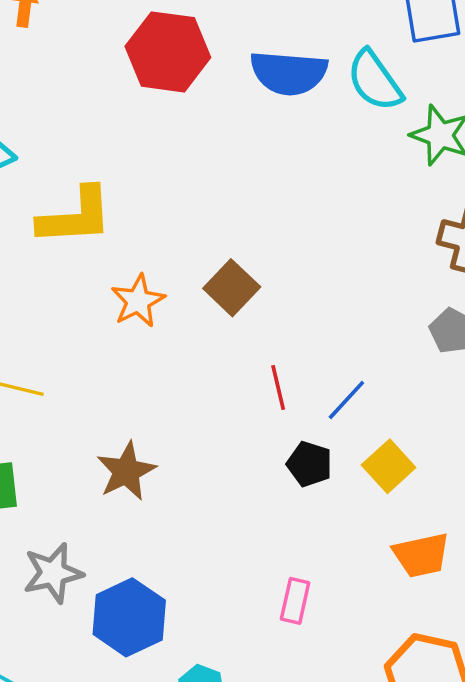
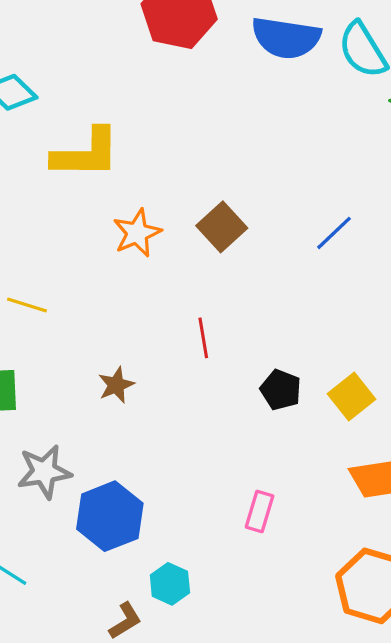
red line: (278, 388) -> (203, 338), moved
blue line: (346, 400) -> (334, 233), moved
brown star: (126, 471) -> (116, 385), size x0.7

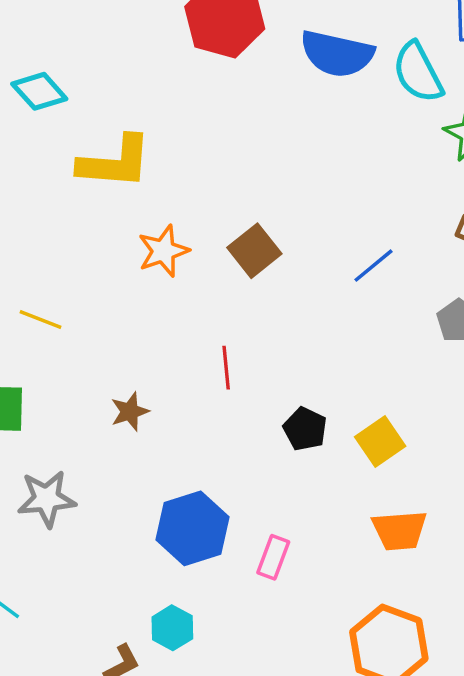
blue hexagon: (110, 516) -> (192, 528), moved

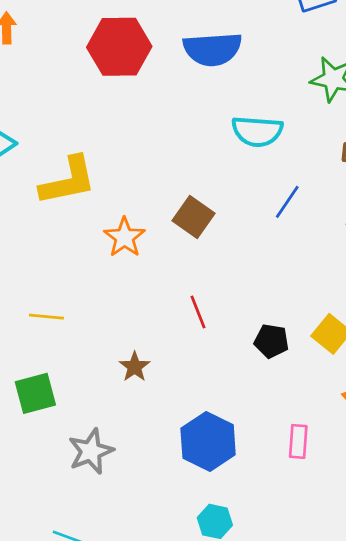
cyan semicircle: (418, 72) -> (257, 131), moved, turned -42
pink rectangle: (273, 557) -> (298, 441), moved

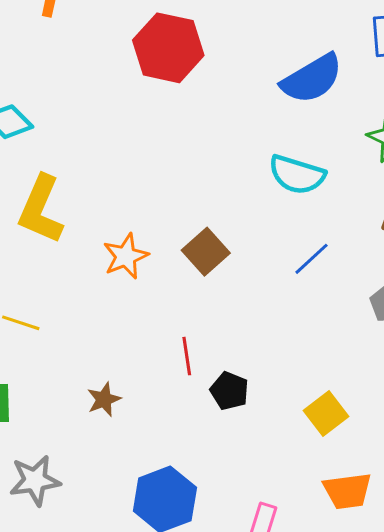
blue semicircle: (212, 49) -> (312, 79), moved, turned -40
yellow L-shape: (68, 181) -> (41, 209), moved, turned 112
black pentagon: (271, 341) -> (229, 391), moved

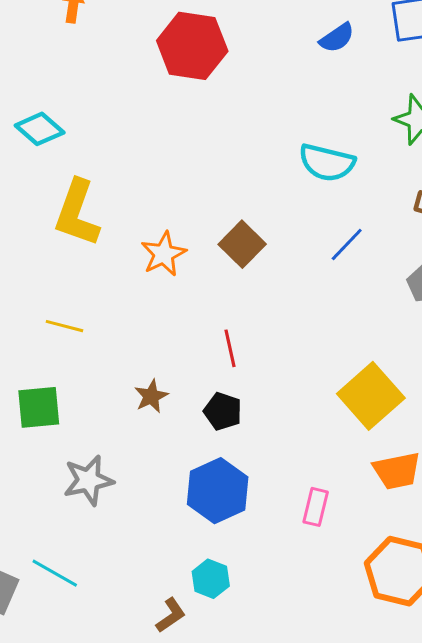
blue semicircle: (312, 79) -> (337, 38), moved, size x0.6
black pentagon: (229, 391) -> (223, 411), moved
yellow square: (326, 414) -> (371, 396), size x1.5

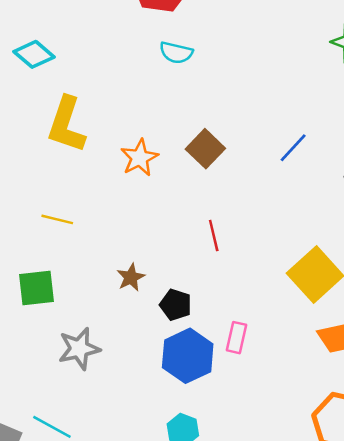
cyan semicircle: (327, 163) -> (176, 53), moved, size x0.7
red line: (230, 348) -> (214, 235), moved
black pentagon: (223, 411) -> (176, 305), moved
pink rectangle: (316, 507) -> (236, 338), moved

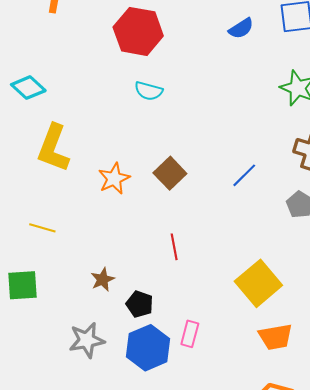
gray star: (79, 349) -> (87, 340), moved

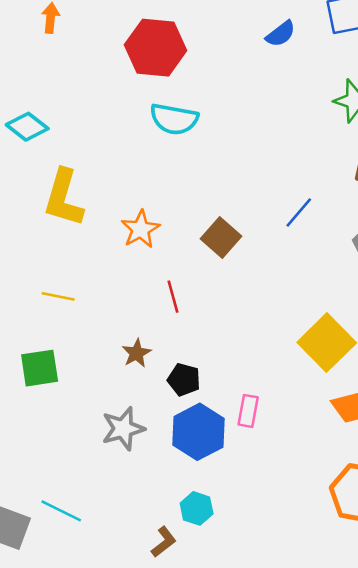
cyan semicircle: (149, 91) -> (174, 119), size x1.4
brown square: (170, 173) -> (221, 237), moved
red line: (174, 247) -> (173, 297), moved

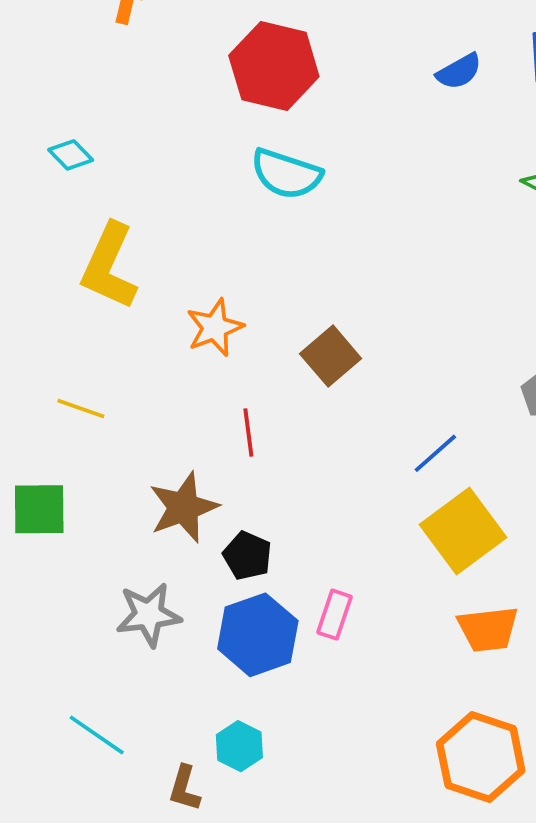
cyan diamond: (27, 127) -> (71, 155), size x0.7
blue line: (299, 212) -> (435, 453), moved
brown star: (136, 353) -> (184, 507), size x1.6
cyan line: (61, 511) -> (97, 735), moved
brown L-shape: (164, 542) -> (185, 788), turned 136

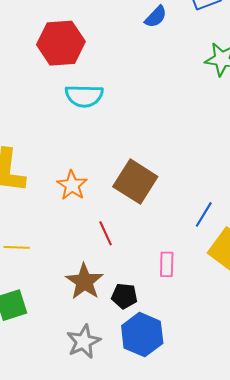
brown square: (331, 356) -> (135, 182), size x1.4
pink rectangle: (334, 615) -> (167, 264), moved

